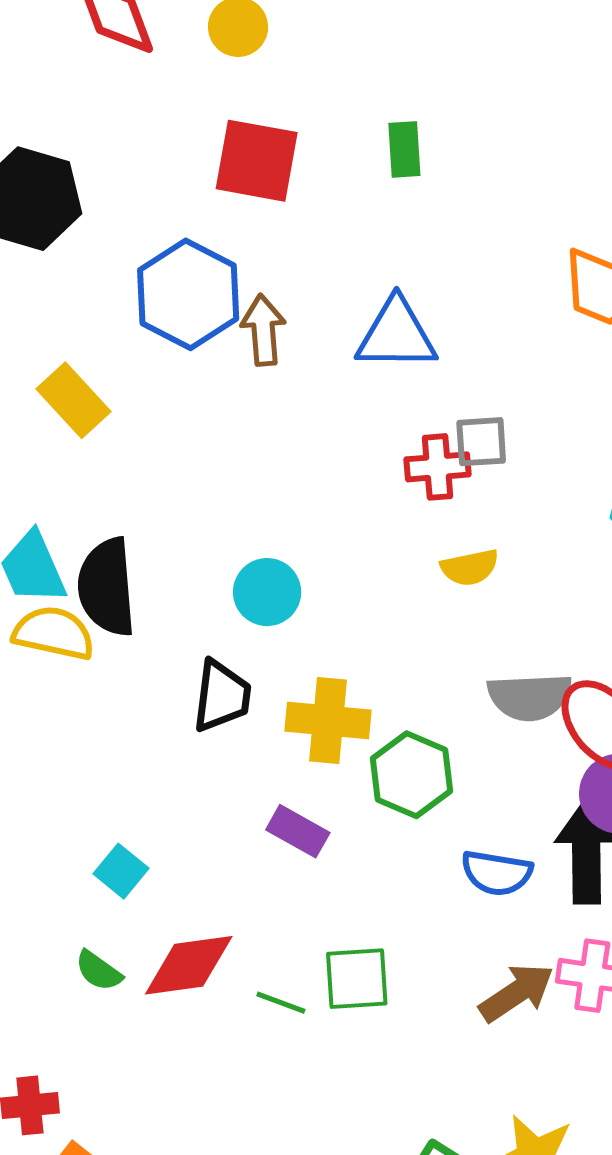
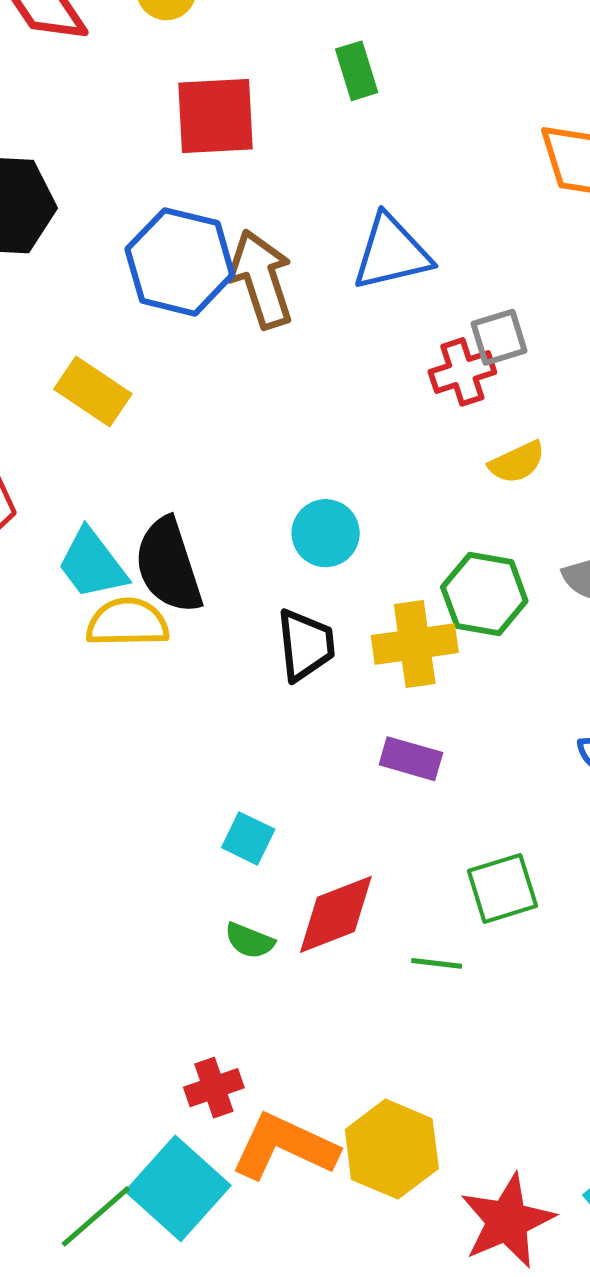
brown arrow: (263, 330) -> (261, 279), size x1.4
green hexagon: (411, 775) -> (484, 594), moved
green line: (281, 1003) -> (437, 963), moved

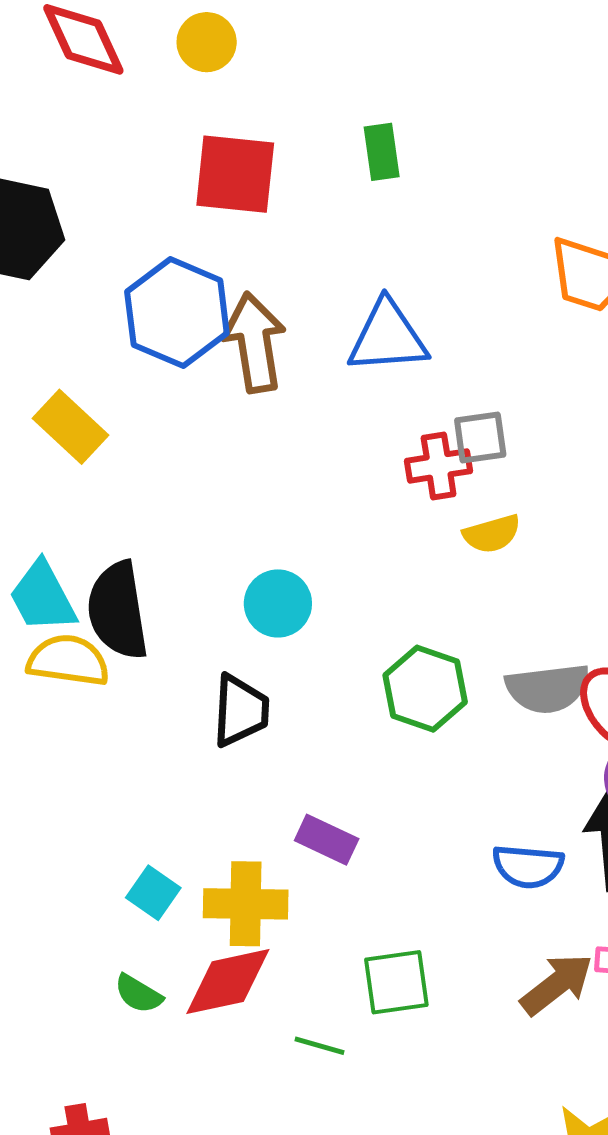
yellow semicircle: (517, 462) -> (492, 534), moved
yellow cross: (415, 644) -> (246, 904), moved

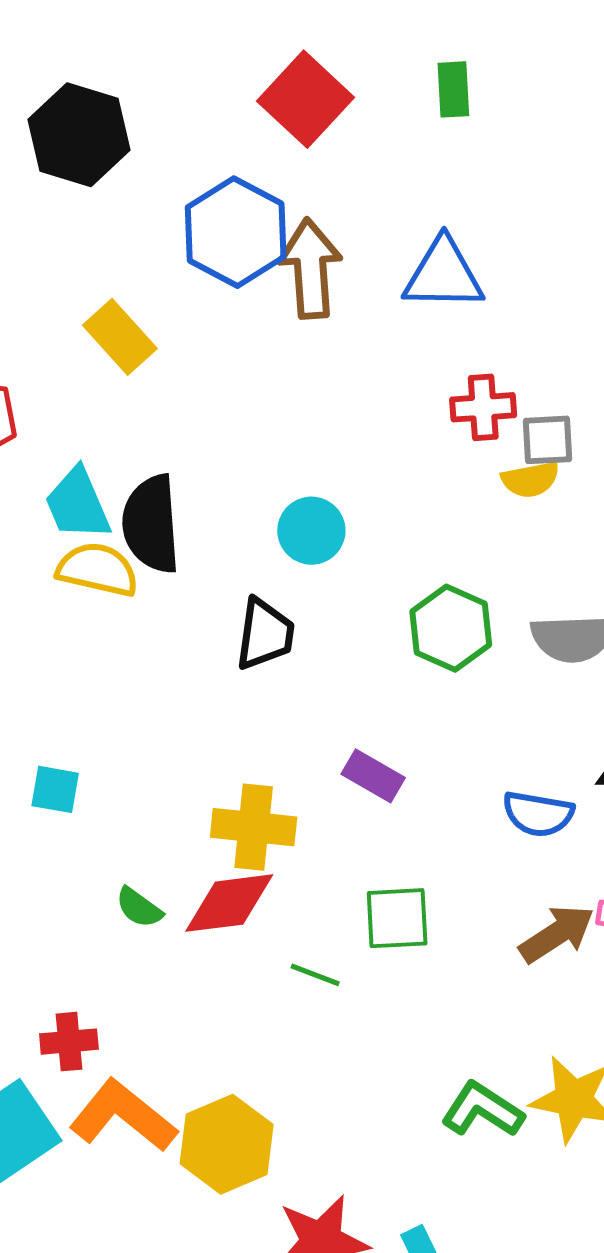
red square: (235, 174) -> (305, 99), turned 32
gray square: (480, 437) -> (548, 440), moved
purple rectangle: (327, 840) -> (373, 776), moved
cyan square: (153, 893) -> (55, 789), moved, turned -30

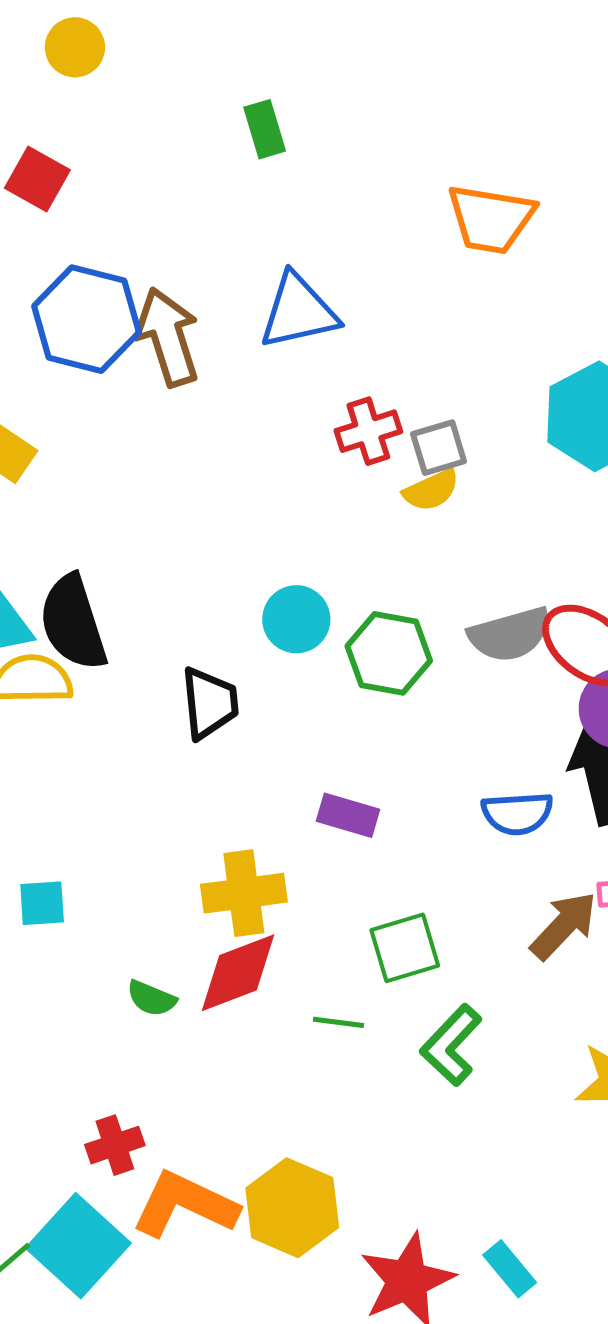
red square: (305, 99) -> (37, 179), moved, size x0.7
cyan circle: (311, 531) -> (296, 619), moved
green L-shape: (482, 1110) -> (451, 1045), moved, turned -66

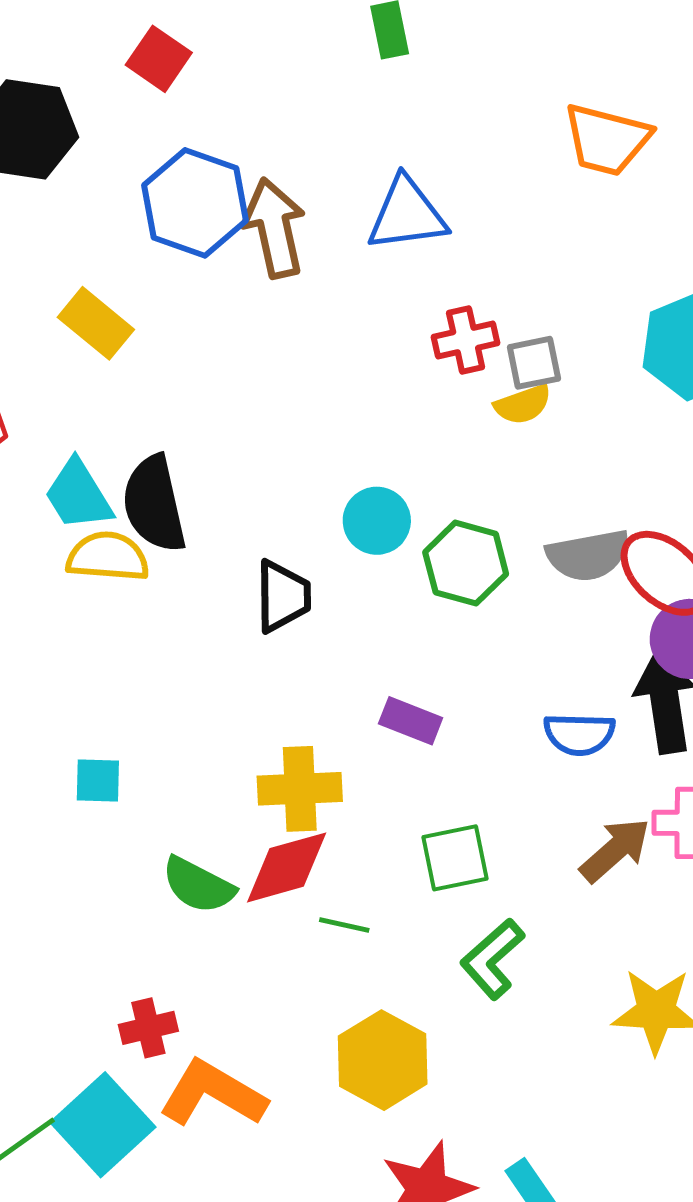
green semicircle: (151, 998) -> (198, 885), size x1.5
green line: (338, 1022) -> (344, 925), moved
yellow hexagon: (292, 1208) -> (383, 1060), moved

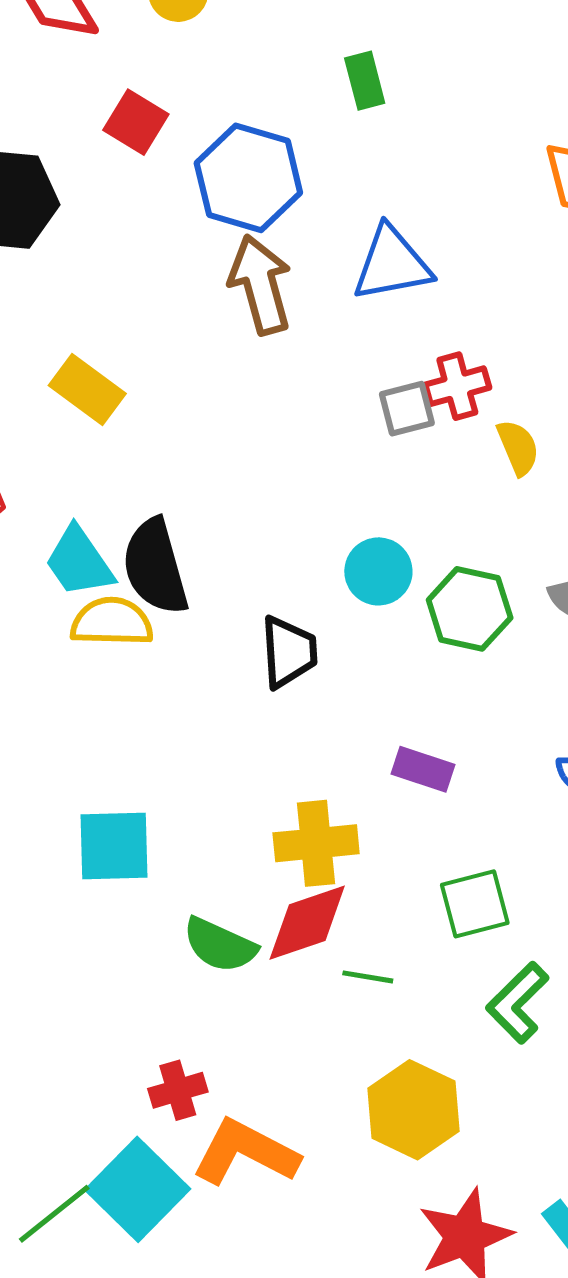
blue hexagon: (195, 203) -> (248, 178), moved
gray square: (534, 363) -> (407, 409), moved
yellow semicircle: (523, 405) -> (518, 448), turned -90
cyan square: (98, 781) -> (114, 846), size x1.6

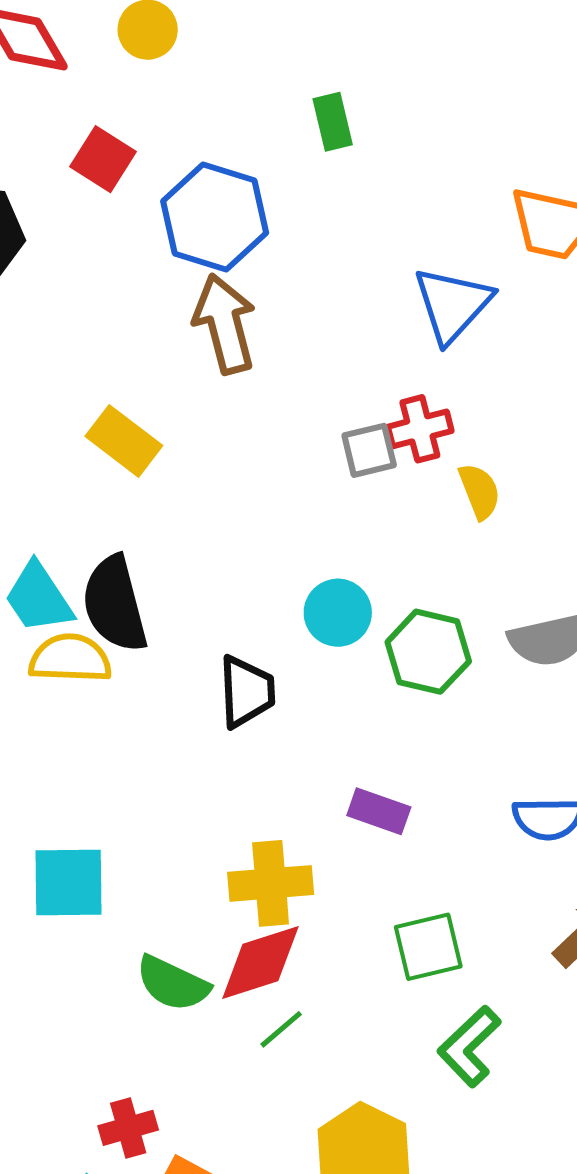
blue triangle: (392, 264) -> (453, 304), moved, turned -38
yellow rectangle: (87, 390) -> (124, 441), moved
green line: (368, 977) -> (281, 1029), moved, turned -51

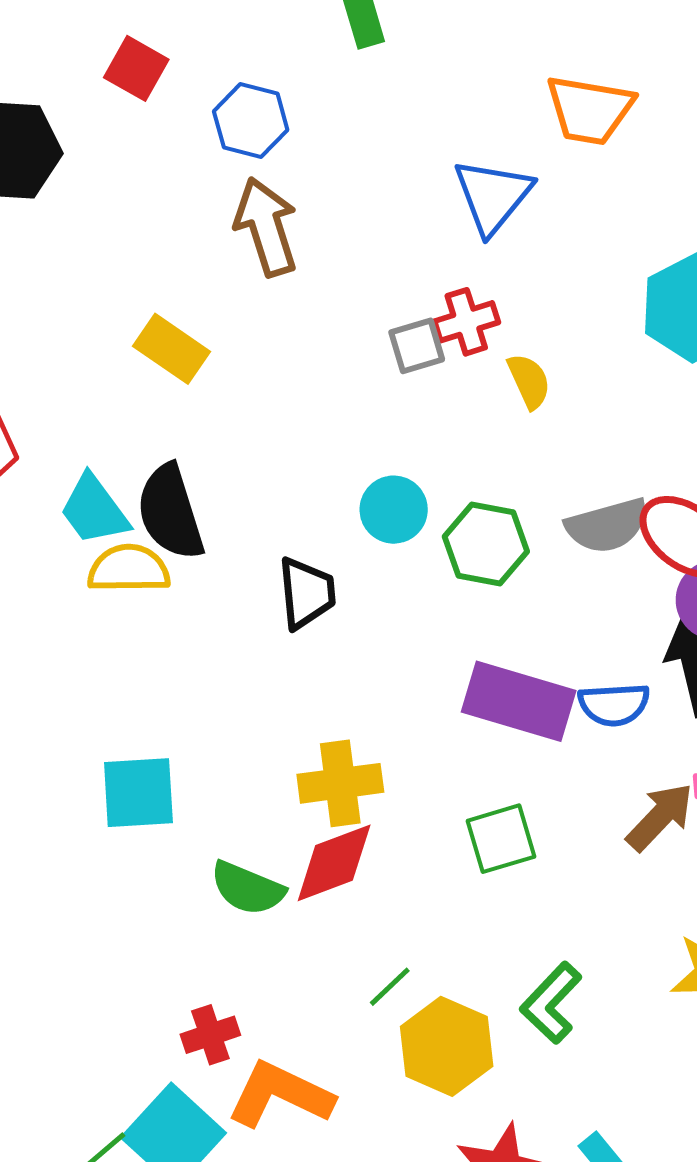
blue hexagon: (215, 217) -> (251, 121), size x0.7
purple rectangle: (379, 811) -> (519, 701), moved, size x1.8
green line: (281, 1029) -> (390, 987), moved
green L-shape: (469, 1046) -> (551, 1003), moved

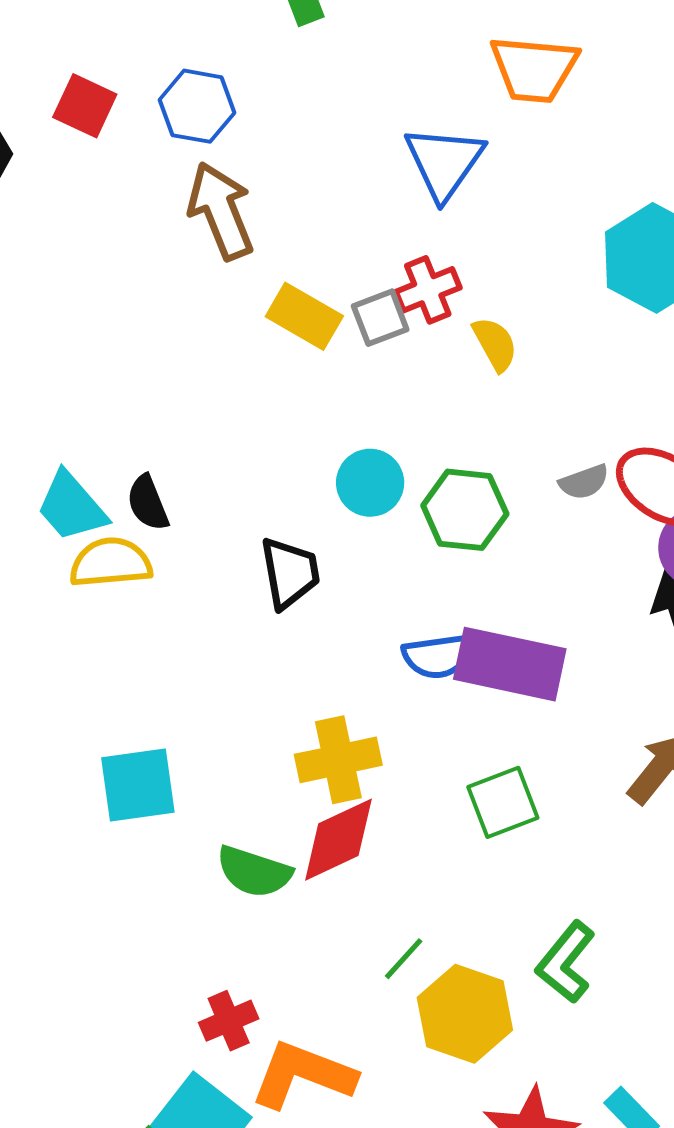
red square: (136, 68) -> (85, 106), moved
yellow rectangle: (171, 349) -> (304, 316), moved
black semicircle: (170, 512) -> (148, 503), size x0.6
gray semicircle: (607, 526) -> (584, 482), size x0.6
blue semicircle: (614, 704) -> (438, 656), moved

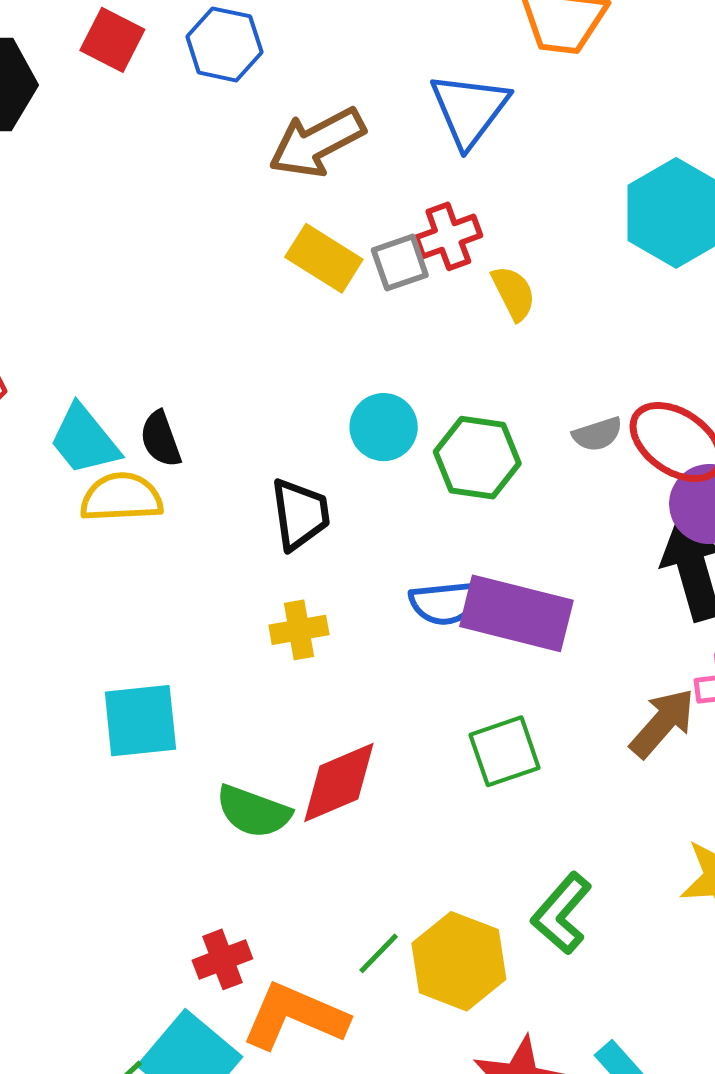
brown arrow: (221, 211) -> (317, 142), moved, turned -98
yellow cross: (338, 760) -> (299, 630), moved, size x0.7
green line: (404, 959) -> (379, 953), moved

